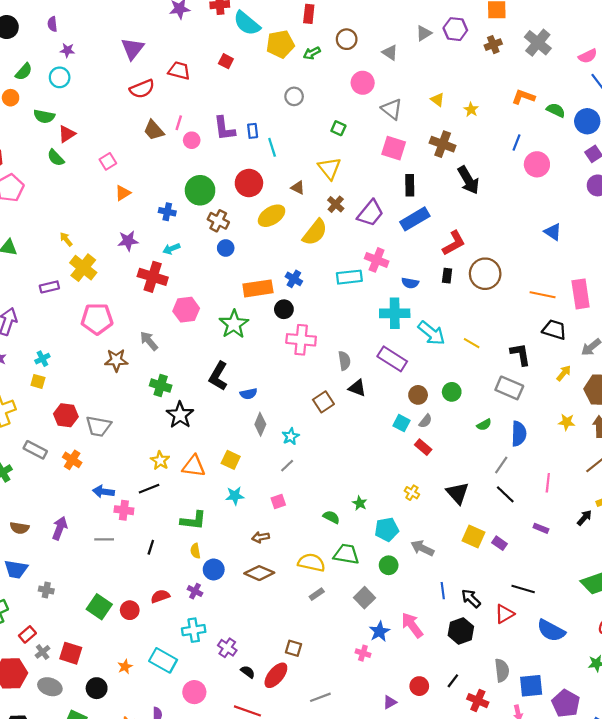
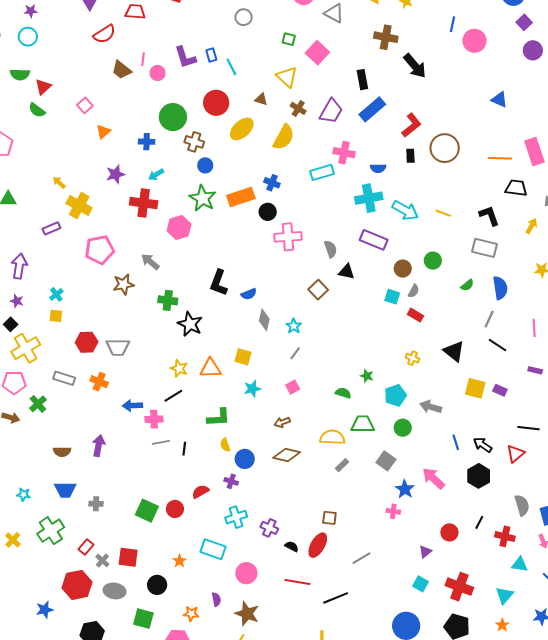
pink square: (394, 148) -> (317, 53), moved, turned 35
green star: (234, 324) -> (203, 198), moved
gray line: (104, 539) -> (161, 442), moved

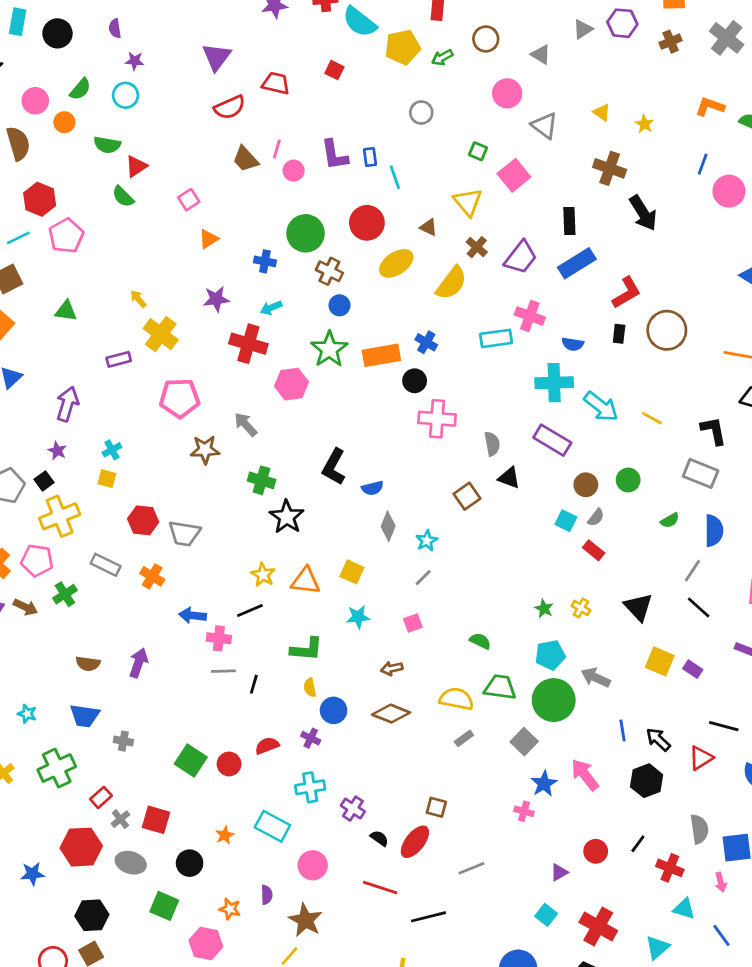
green star: (367, 376) -> (544, 609), moved
green circle: (403, 428) -> (554, 700), size x1.8

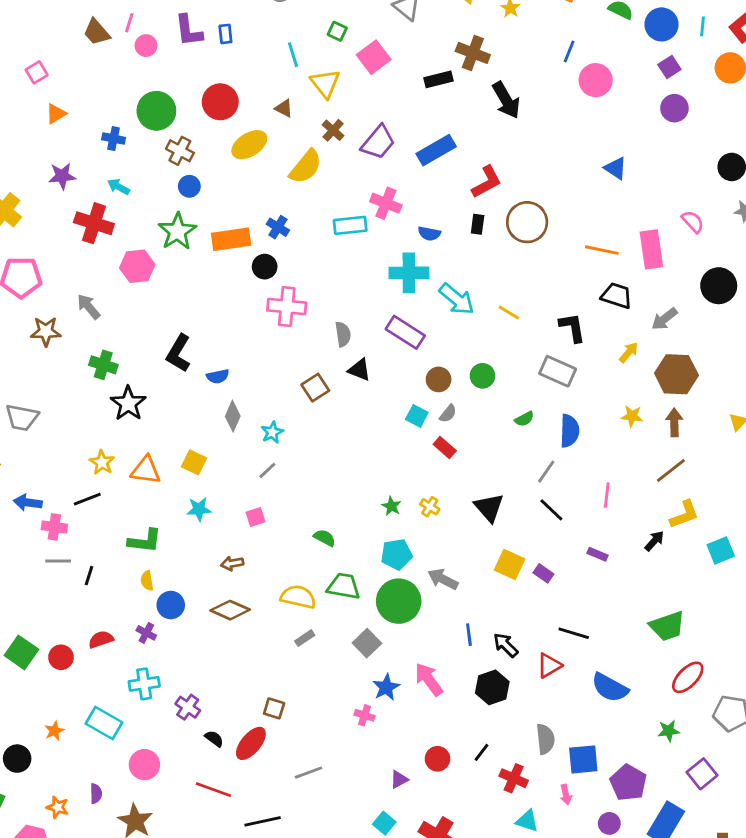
cyan line: (395, 177) -> (293, 55), moved
black rectangle: (569, 221) -> (439, 79), moved, turned 76
cyan arrow: (271, 308) -> (119, 187), turned 50

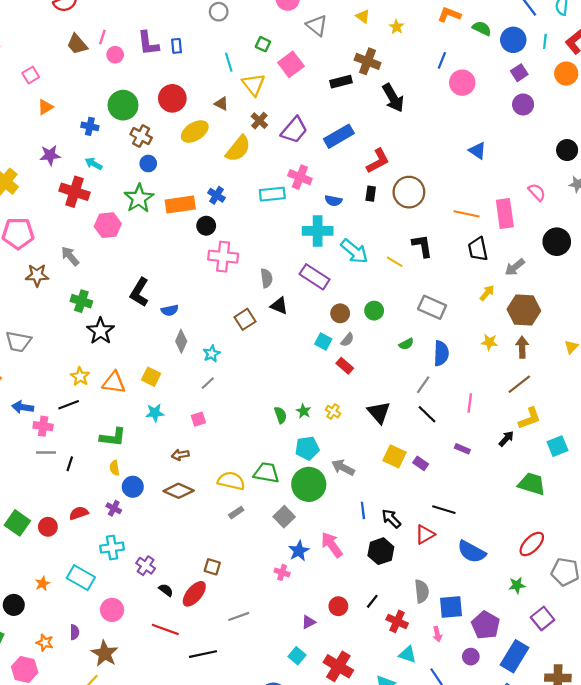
black trapezoid: (617, 296) -> (478, 249), turned -120
black L-shape: (572, 328) -> (422, 246), moved
green semicircle: (325, 538) -> (280, 415), moved, turned 42
green trapezoid: (667, 626) -> (532, 484), moved, turned -144

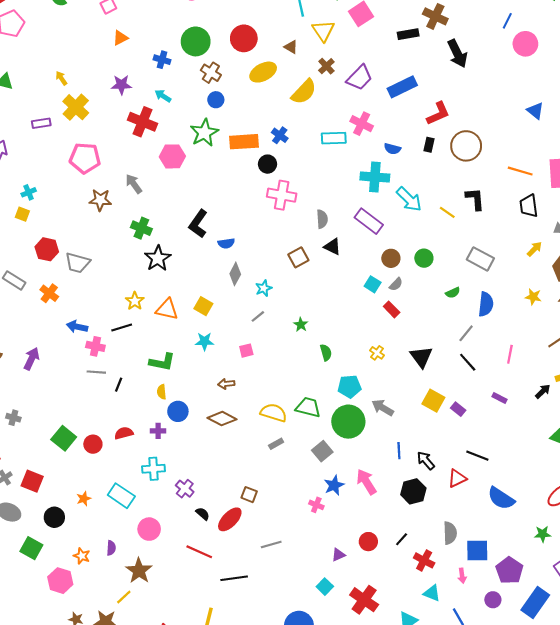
green star: (303, 411) -> (301, 325), moved
purple cross: (114, 508) -> (158, 431), turned -32

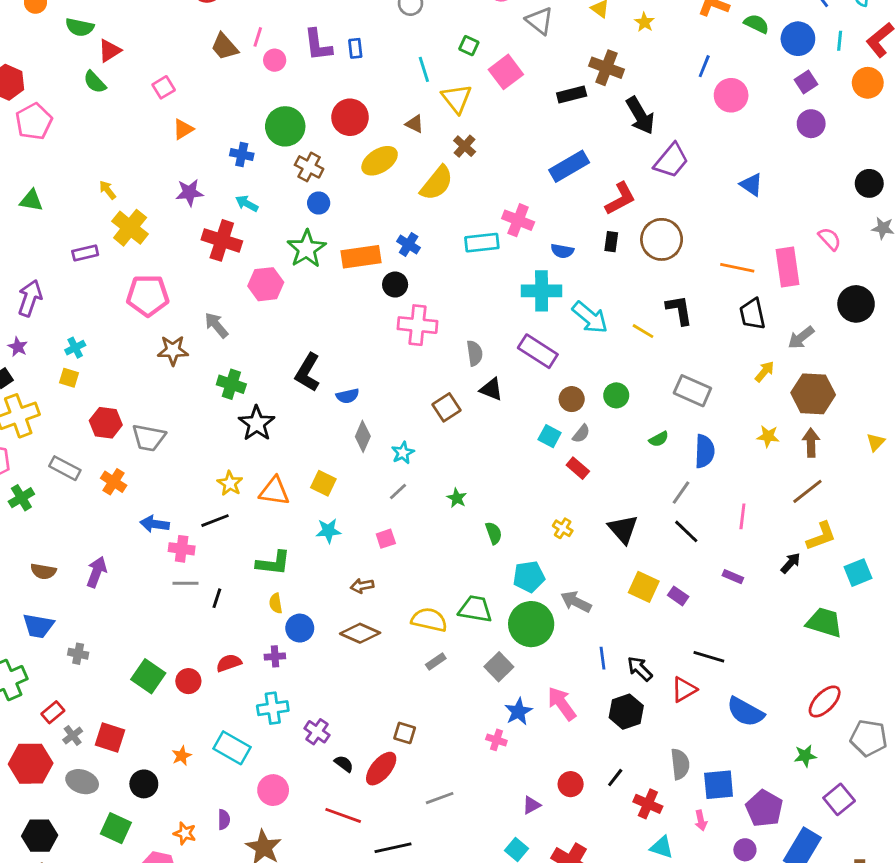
purple trapezoid: (359, 78) -> (671, 161), moved

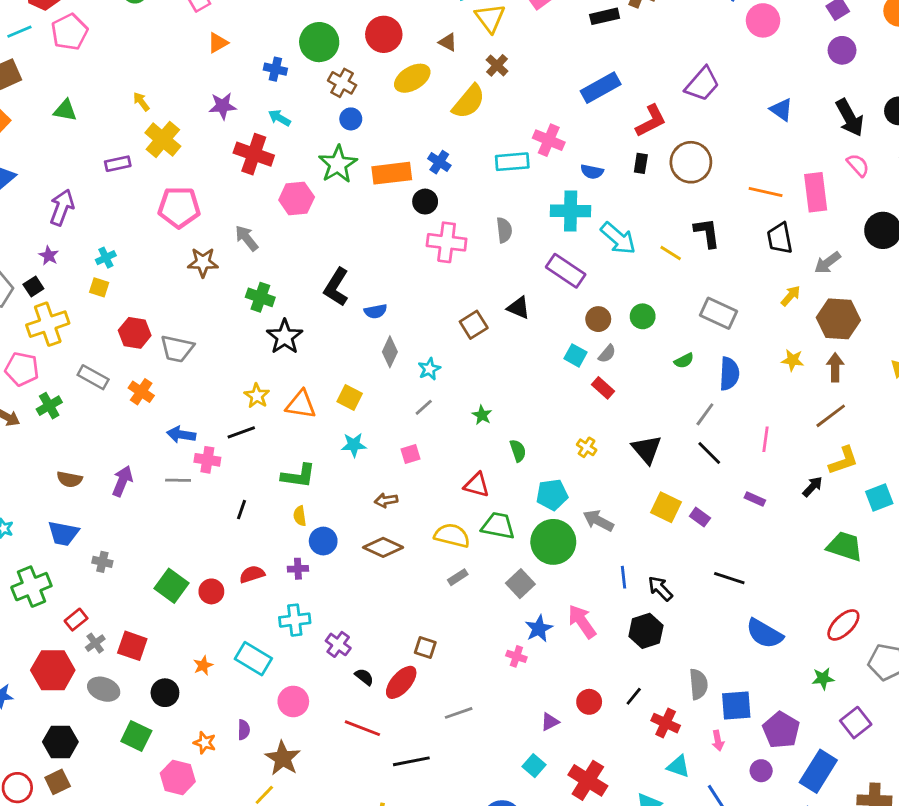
black arrow: (640, 116) -> (850, 118), moved
gray semicircle: (475, 353) -> (504, 230), moved
gray line: (185, 583) -> (178, 480), moved
red triangle: (684, 689) -> (477, 485), moved, turned 44

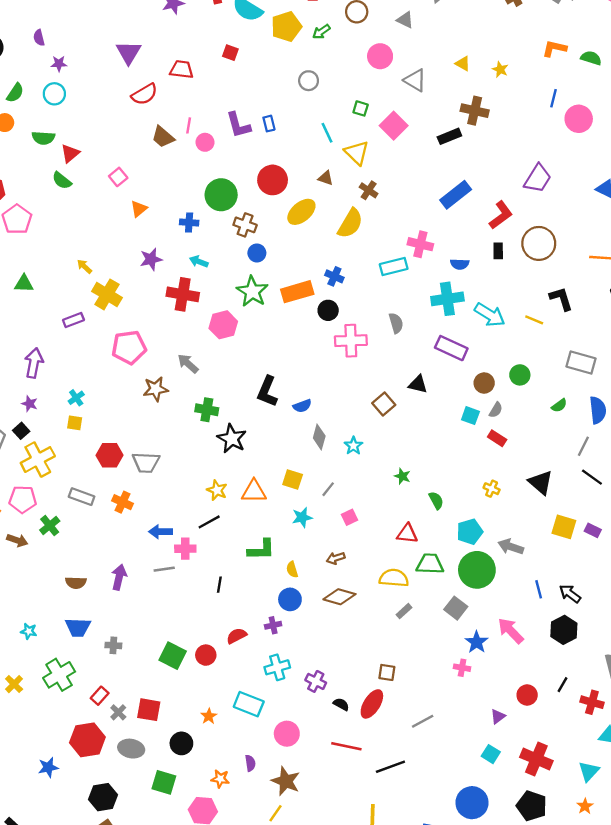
gray line: (424, 407) -> (328, 489), moved
yellow semicircle: (300, 516) -> (292, 570), moved

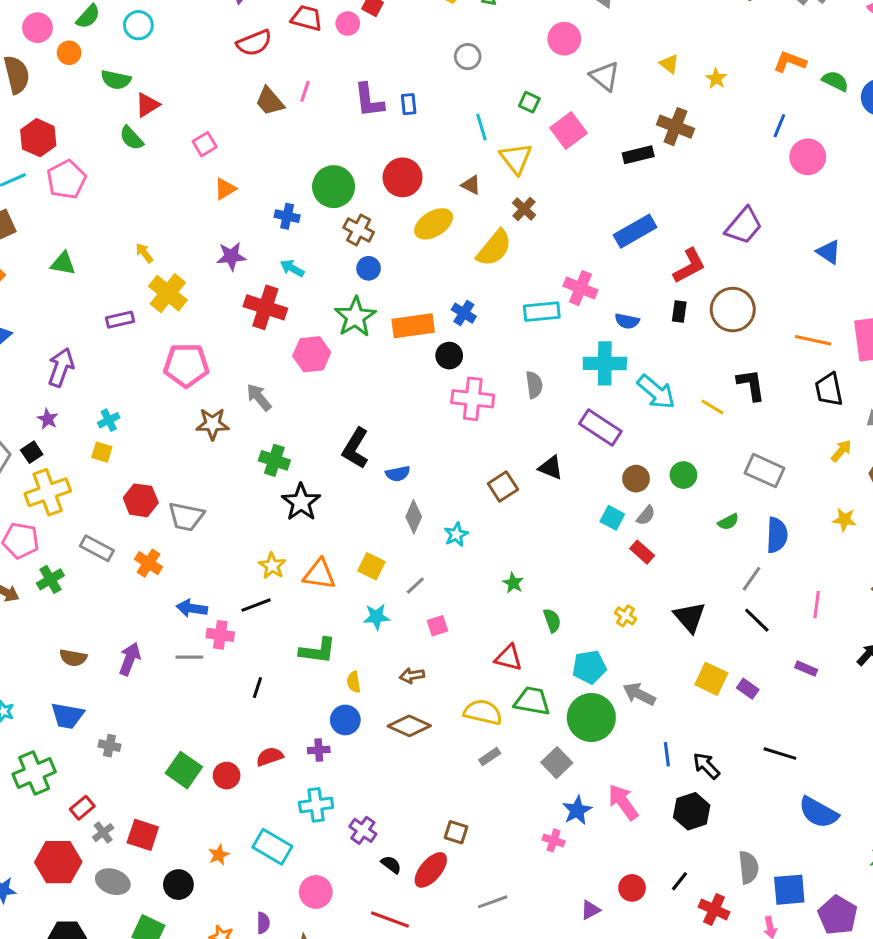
pink circle: (205, 142) -> (348, 23), moved

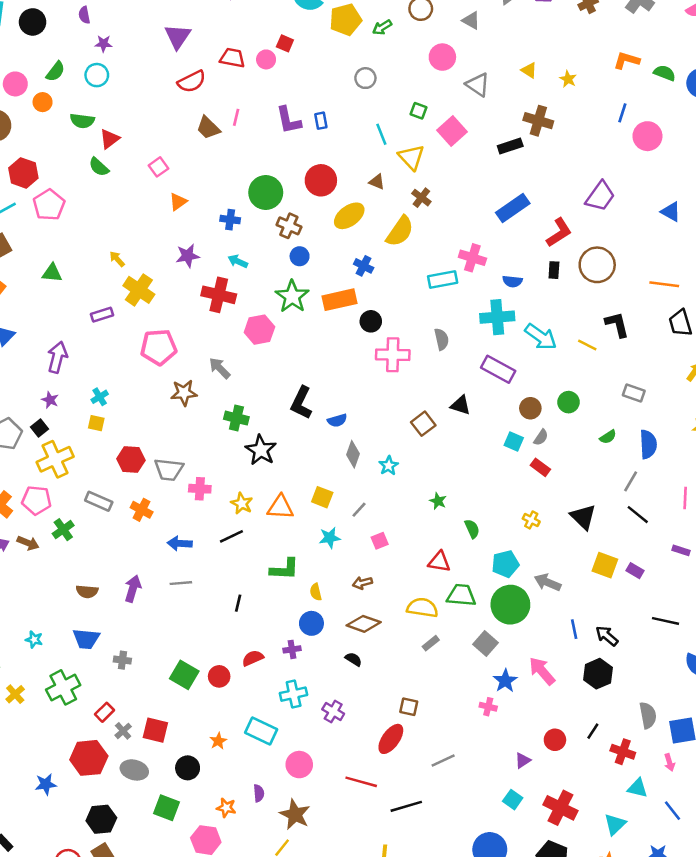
blue cross: (464, 313) -> (364, 266), moved
gray rectangle: (764, 471) -> (634, 393), size x0.7
pink cross: (220, 635) -> (200, 489), moved
black semicircle: (391, 865) -> (354, 659), moved

